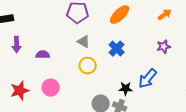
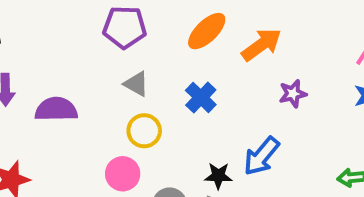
orange arrow: (165, 15) -> (261, 45), moved, size x1.5
purple semicircle: (43, 55) -> (56, 109), size x1.5
pink circle: (51, 88) -> (123, 174), moved

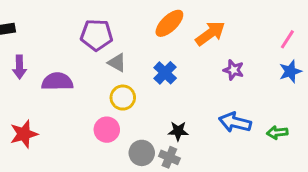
purple pentagon: (125, 27) -> (97, 35), moved
purple star: (293, 94) -> (233, 70), turned 30
blue arrow: (261, 156) -> (235, 122), moved, turned 64

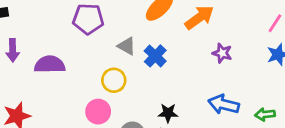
gray triangle: (117, 63) -> (127, 46), moved

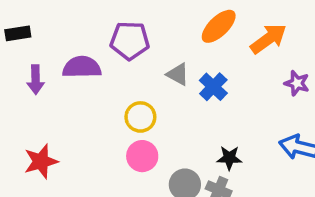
purple semicircle: (50, 65) -> (82, 67), moved
yellow circle: (114, 80) -> (140, 117), moved

